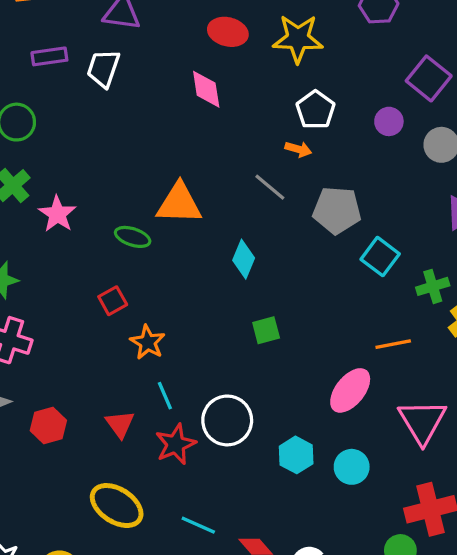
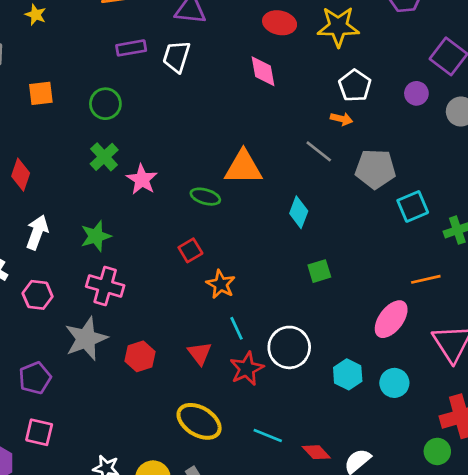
cyan square: (380, 257) -> (413, 206), turned 32

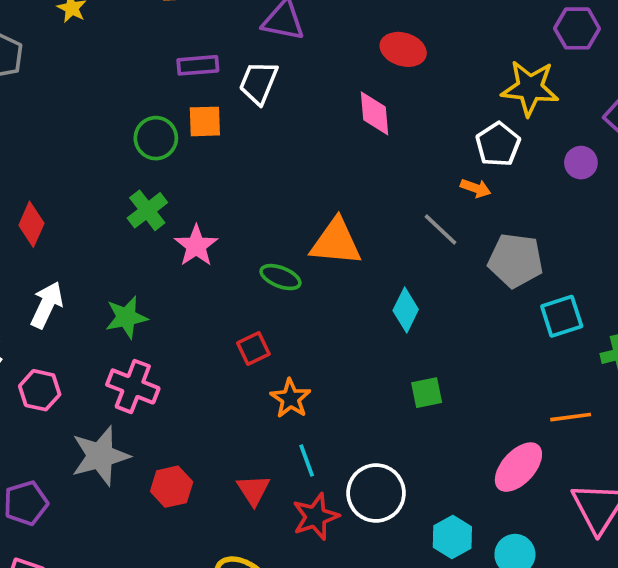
yellow star: (338, 27) -> (530, 88), moved
orange square: (41, 93) -> (205, 121), moved

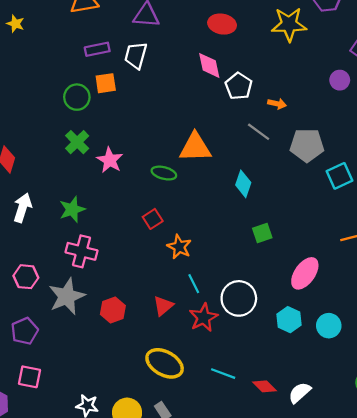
yellow star: (530, 88) -> (289, 24), moved
white pentagon: (498, 144) -> (239, 86), moved
pink hexagon: (40, 390) -> (26, 277), moved
pink ellipse: (518, 467) -> (305, 273), moved
red triangle: (253, 490) -> (163, 306), turned 30

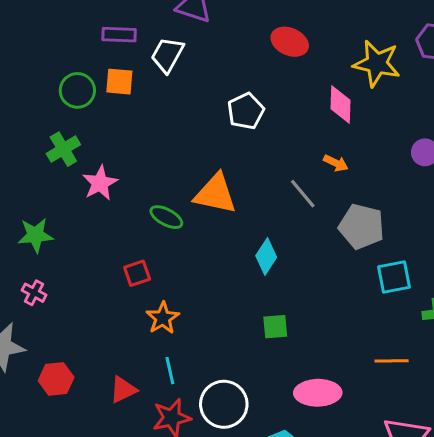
pink diamond: (209, 65) -> (340, 104), moved
white pentagon: (239, 86) -> (246, 111), moved
pink cross: (81, 251) -> (34, 293), size x0.6
pink ellipse: (305, 273) -> (318, 393), turned 40

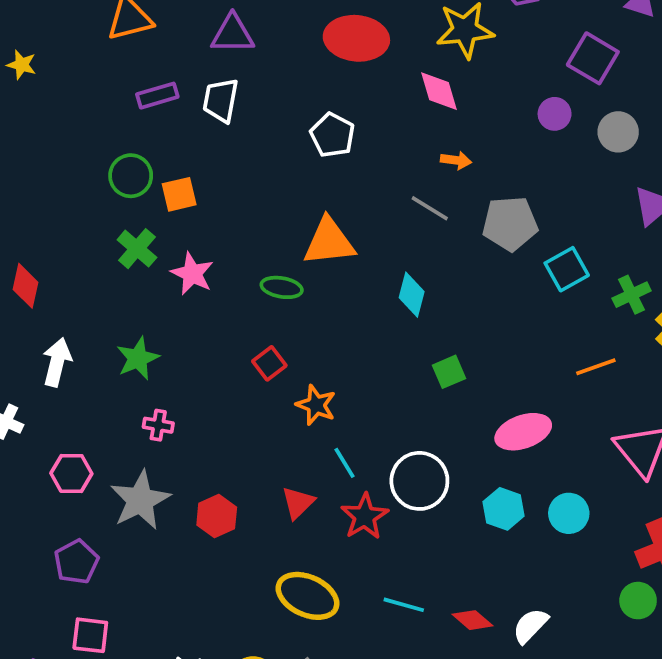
red ellipse: (290, 42) -> (356, 38), size x1.4
orange square: (119, 82) -> (179, 194), moved

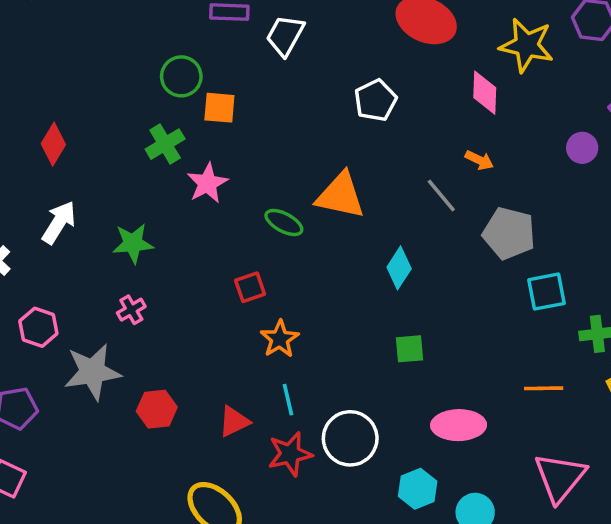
pink cross: (158, 425) -> (131, 310), turned 32

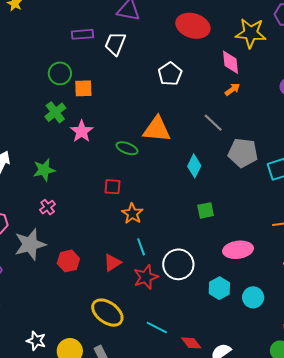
orange arrow: (479, 160) -> (232, 89), moved, turned -56
gray pentagon: (509, 233) -> (243, 153), moved
red square: (250, 287) -> (112, 187), turned 30

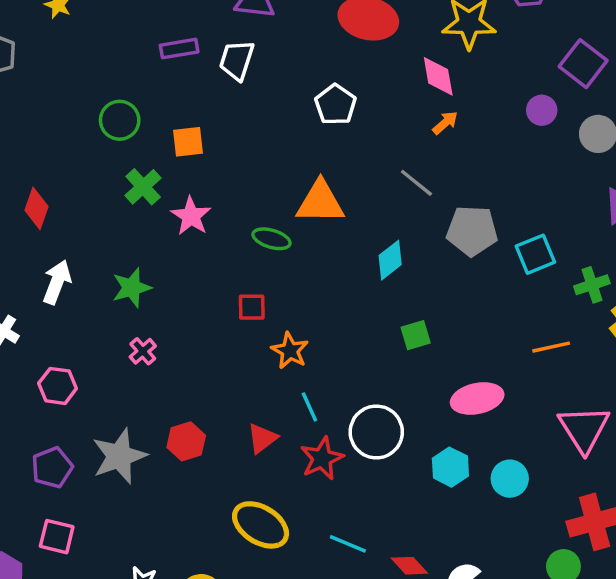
green circle: (60, 73) -> (120, 120), moved
cyan diamond: (194, 166) -> (390, 260), turned 30
gray star: (30, 244) -> (119, 456), moved

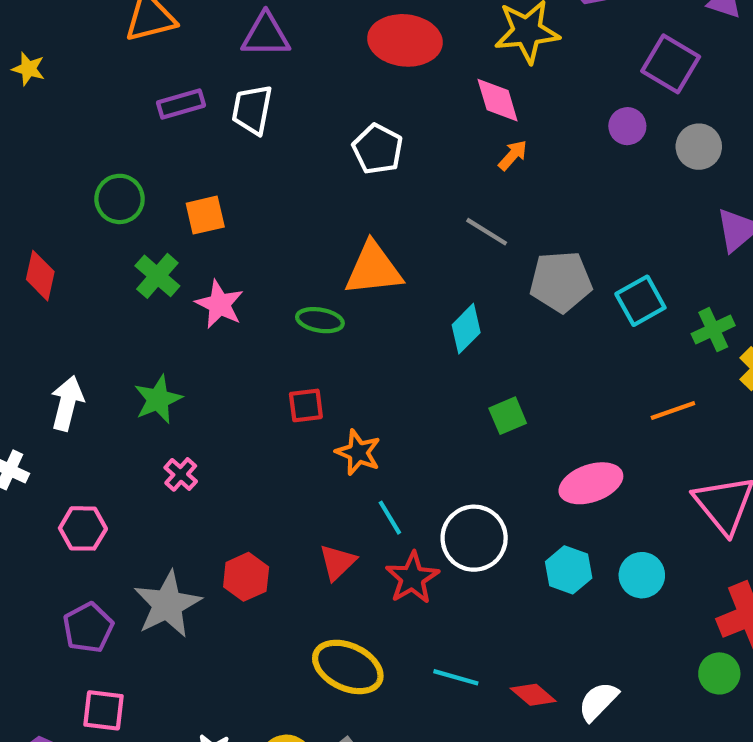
red diamond: (37, 208) -> (40, 276), moved

